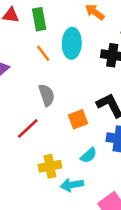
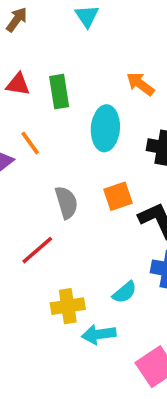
orange line: (43, 53) -> (30, 143), moved
orange square: (78, 119) -> (118, 196), moved

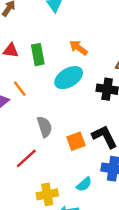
orange arrow: (140, 84) -> (78, 48), moved
cyan ellipse: (105, 128) -> (69, 78), turned 56
orange square: (118, 196) -> (76, 141), moved

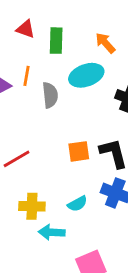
orange line: (20, 89) -> (26, 76), turned 35
gray semicircle: (45, 127) -> (50, 95), moved

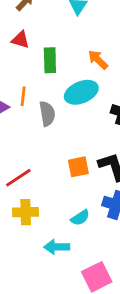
red triangle: (26, 29) -> (20, 40), moved
yellow cross: (32, 206) -> (26, 212), moved

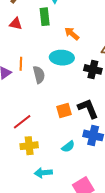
green rectangle: (50, 60) -> (45, 17), moved
cyan ellipse: (81, 92) -> (62, 58), turned 30
cyan arrow: (57, 247) -> (43, 173), moved

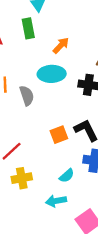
orange arrow: (72, 34) -> (61, 45), turned 98
cyan arrow: (43, 173) -> (56, 201), moved

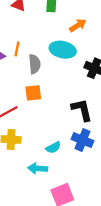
orange square: (59, 135) -> (33, 93), moved

